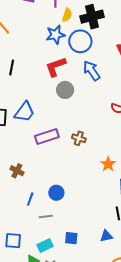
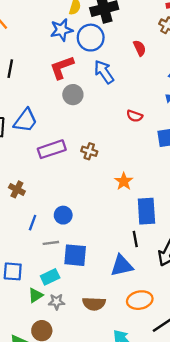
blue triangle: (106, 236) -> (122, 266), size x1.5
blue square: (71, 238) -> (75, 255), moved, size x1.5

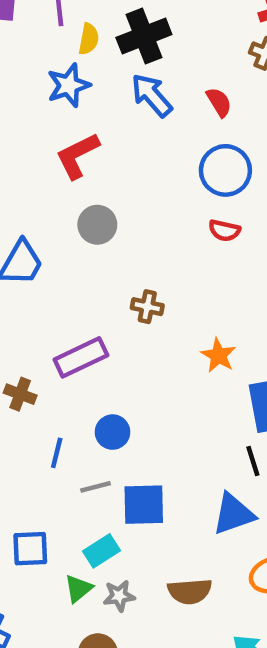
blue circle: (91, 38) -> (225, 170), moved
blue arrow: (104, 72) -> (152, 95), moved
gray circle: (73, 95) -> (97, 225), moved
purple rectangle: (52, 149) -> (81, 357), moved

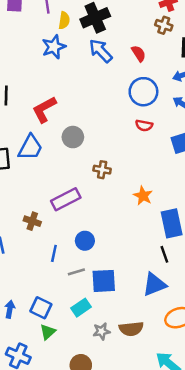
red L-shape: (77, 156) -> (44, 109), moved
gray circle: (97, 225) -> (73, 137), moved
blue square: (30, 549) -> (41, 308), turned 30
green triangle: (78, 588) -> (48, 332), moved
gray star: (119, 596) -> (102, 331), moved

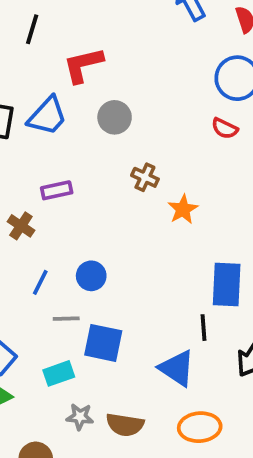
orange star: (143, 196) -> (183, 209), moved
purple rectangle: (66, 199) -> (57, 190), moved, size x0.7
blue triangle: (154, 284) -> (177, 368), turned 40

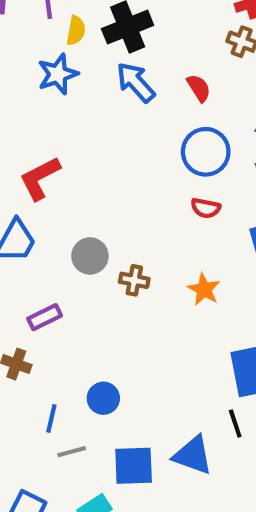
gray circle: (115, 117) -> (90, 256), moved
orange star: (183, 209) -> (204, 289), moved
gray line: (66, 319) -> (72, 452), moved
blue triangle: (177, 368) -> (193, 455), moved

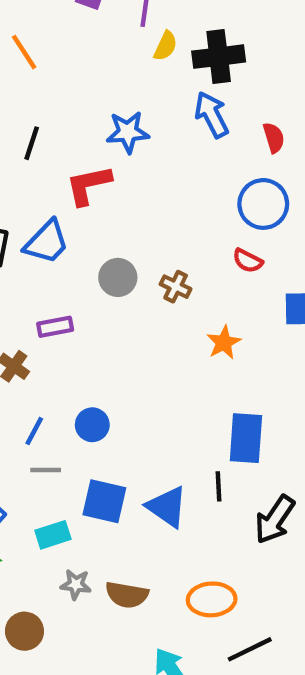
blue star: (58, 74) -> (128, 132), moved
brown cross: (134, 280) -> (176, 287), moved

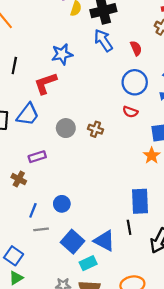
orange star: (224, 342) -> (152, 156), moved
blue square: (104, 501) -> (72, 242), turned 35
cyan rectangle: (53, 535) -> (88, 263), moved

